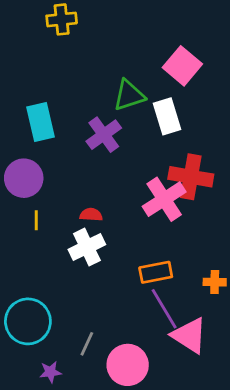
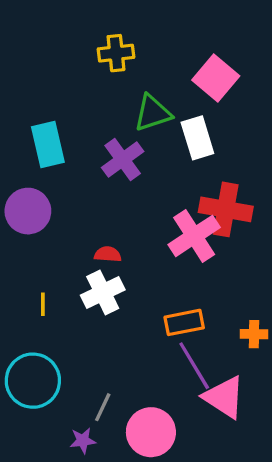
yellow cross: (62, 19) -> (116, 53), moved
yellow line: (36, 220) -> (43, 304), moved
purple star: (50, 372) -> (83, 440), moved

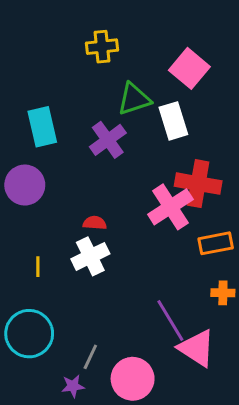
orange rectangle: (184, 322) -> (216, 243), moved

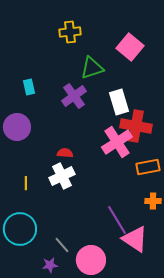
white rectangle: (173, 121) -> (119, 102), moved
cyan rectangle: (42, 127) -> (29, 87), size x0.6
gray line: (90, 357) -> (62, 245), turned -66

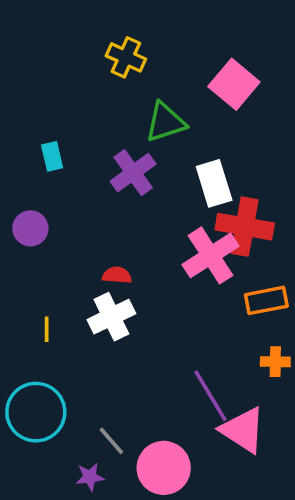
yellow cross: (70, 32) -> (126, 57), turned 30
purple circle: (17, 127) -> (30, 228), size x0.7

